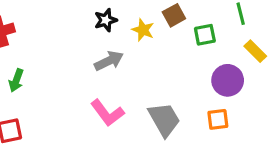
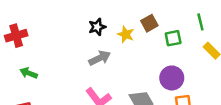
green arrow: (16, 80) -> (29, 73), turned 91
purple circle: (228, 80) -> (172, 78), moved

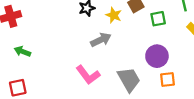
gray arrow: (100, 58) -> (101, 40), moved

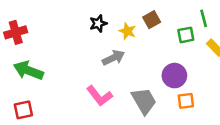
green square: (158, 19) -> (186, 35), moved
green arrow: (22, 51) -> (28, 70), size x1.6

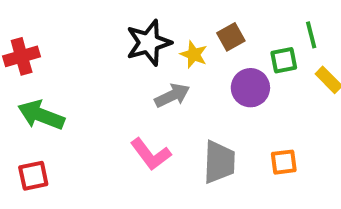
black star: (98, 23) -> (149, 43), size x1.6
purple circle: (174, 76) -> (250, 88), moved
gray trapezoid: (144, 101) -> (219, 162), turned 32

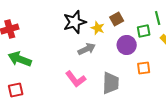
orange square: (284, 162) -> (144, 68), moved

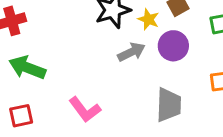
purple circle: (127, 45) -> (173, 46), moved
pink L-shape: (76, 79) -> (85, 110), moved

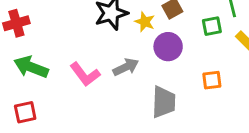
gray arrow: (131, 52) -> (126, 67), moved
pink L-shape: (85, 110) -> (85, 74), moved

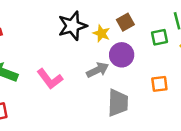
gray arrow: (126, 67) -> (98, 70), moved

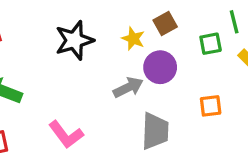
black star: (72, 26) -> (74, 40), moved
pink L-shape: (50, 79) -> (66, 134), moved

